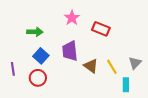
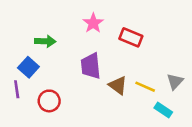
blue square: (41, 56) -> (28, 67), moved
yellow line: (112, 67) -> (145, 87), turned -35
cyan rectangle: (126, 85) -> (163, 110), turned -56

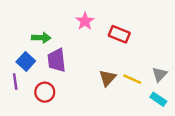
purple trapezoid: (91, 66) -> (57, 60), moved
brown triangle: (118, 85) -> (107, 78), turned 36
cyan rectangle: (163, 110) -> (158, 99), moved

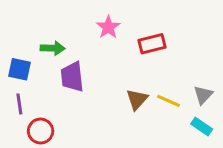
red rectangle: (119, 34) -> (152, 44), turned -36
blue square: (26, 61) -> (19, 69), moved, turned -30
red circle: (45, 92) -> (41, 131), moved

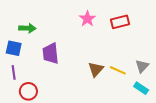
pink star: (108, 27) -> (87, 19), moved
red rectangle: (152, 44) -> (120, 22), moved
green arrow: (53, 48) -> (27, 28), moved

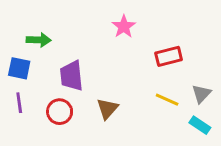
red rectangle: (120, 22) -> (169, 56), moved
brown triangle: (96, 69) -> (107, 109), moved
red circle: (28, 91) -> (60, 112), moved

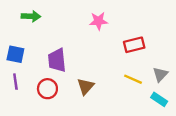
pink star: (124, 26) -> (99, 21), turned 30
green arrow: (39, 40) -> (31, 16), moved

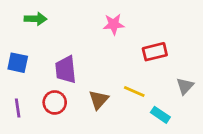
yellow line: (133, 79) -> (134, 91), moved
purple line: (15, 82) -> (18, 108), moved
cyan rectangle: (159, 99) -> (160, 115), moved

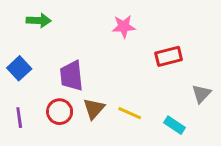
blue square: (18, 63) -> (19, 68), turned 35
yellow line: (134, 91) -> (130, 113), moved
brown triangle: (99, 100) -> (94, 109), moved

